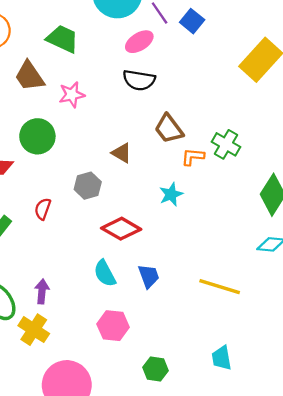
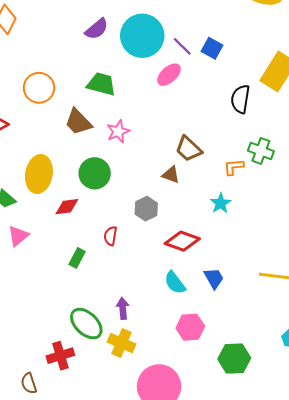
black semicircle: (139, 80) -> (240, 99), moved, turned 100
brown trapezoid: (169, 129) -> (189, 149), moved
green hexagon: (156, 369) -> (234, 359), size x1.4

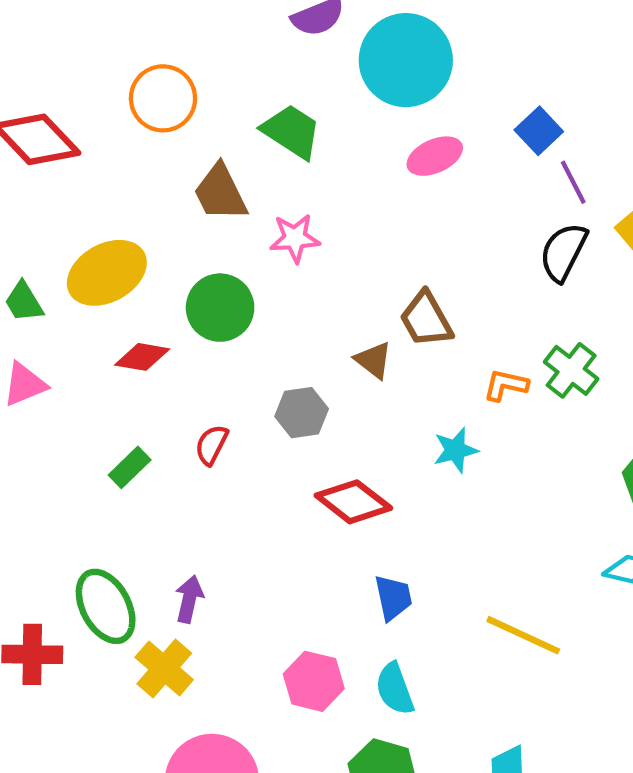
purple line: (182, 46) -> (573, 182), moved
yellow ellipse: (39, 174) -> (107, 273), turned 33
cyan semicircle: (175, 283) -> (395, 689), moved

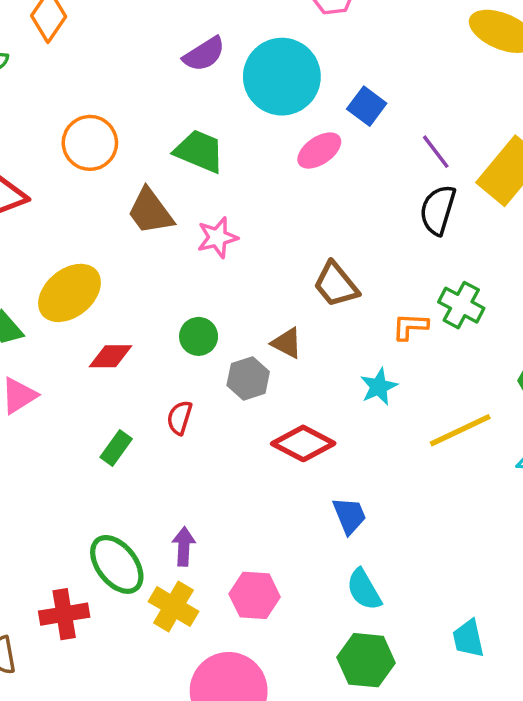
blue square: (539, 131) -> (367, 106), moved
green circle: (220, 308) -> (199, 336), moved, size x0.7
brown triangle: (374, 360) -> (287, 343), moved
yellow line: (523, 635) -> (460, 430), moved, turned -40
pink hexagon: (314, 681) -> (255, 595), moved

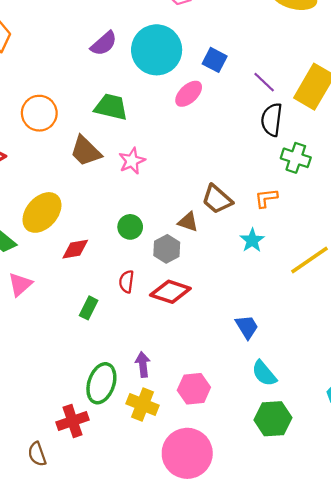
brown trapezoid: (336, 285) -> (217, 199), moved
green cross: (461, 305) -> (296, 158), moved
red diamond: (303, 443) -> (170, 292), moved
green ellipse: (117, 564) -> (101, 383), turned 66

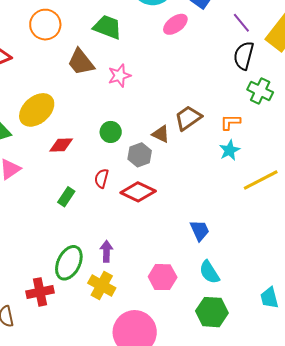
brown trapezoid: (217, 199) -> (188, 118), turned 96
cyan star: (252, 240) -> (229, 150), moved
pink hexagon: (194, 389) -> (163, 277), moved

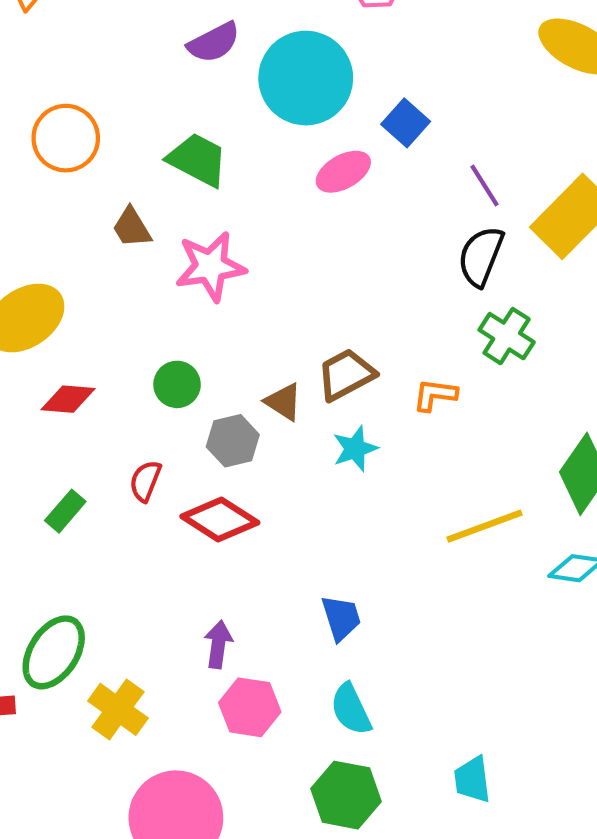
brown trapezoid: (81, 62) -> (132, 228), size x0.7
pink star: (119, 76) -> (210, 266), size x1.4
cyan star: (229, 150) -> (355, 449), moved
purple arrow: (106, 251) -> (218, 644), moved

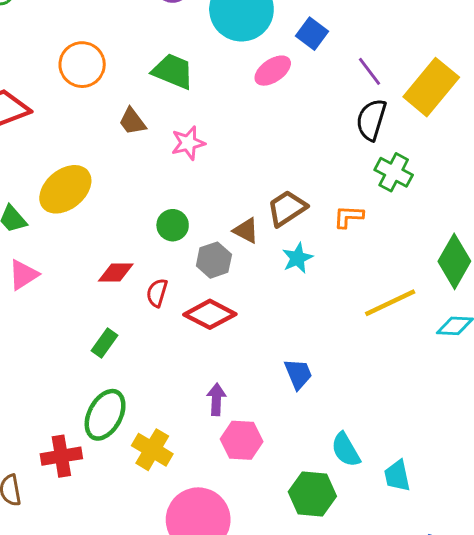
pink star: (210, 266) -> (188, 143), size x0.7
red diamond: (68, 399) -> (116, 273), moved
green rectangle: (65, 511) -> (105, 343), moved
cyan semicircle: (351, 709) -> (346, 450), moved

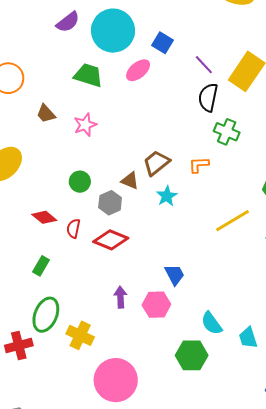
green trapezoid: (173, 71) -> (88, 75), moved
red diamond: (116, 273) -> (44, 217), turned 45
pink hexagon: (242, 440) -> (156, 305), moved

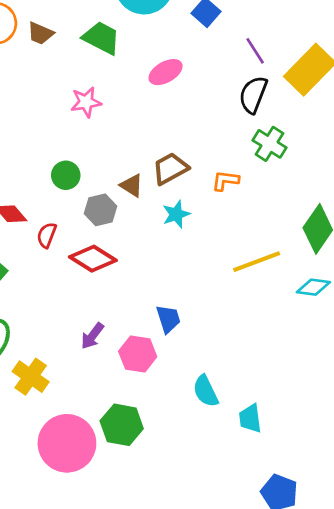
pink ellipse: (138, 70) -> (166, 72), moved
brown trapezoid: (46, 114) -> (40, 33), moved, turned -35
purple arrow: (121, 297) -> (92, 336), turned -150
green hexagon: (192, 355) -> (122, 425), moved

